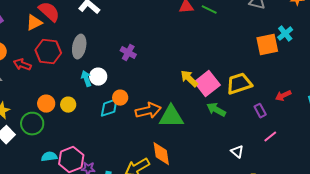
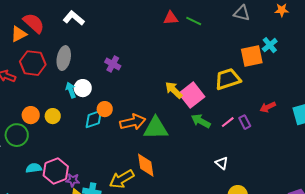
yellow trapezoid: (239, 84) -> (228, 79), moved
pink line: (270, 137) -> (228, 122), moved

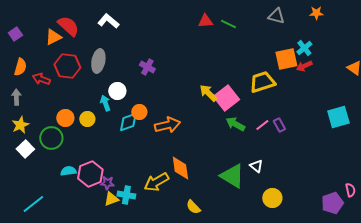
cyan arrow: (71, 90) -> (105, 103), moved
red arrow: (268, 107) -> (304, 66), moved
green triangle: (156, 128) -> (232, 176), moved, turned 32

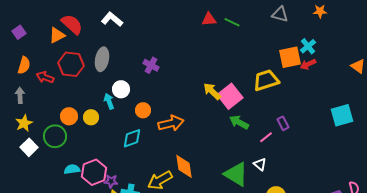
cyan diamond: (128, 122) -> (132, 138), moved
pink line: (262, 125) -> (266, 137), moved

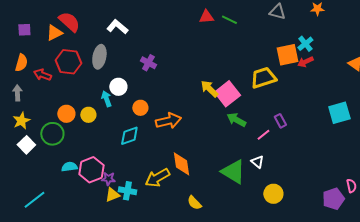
white L-shape: (112, 19) -> (117, 27), moved
purple square: (19, 32) -> (24, 30), moved, turned 32

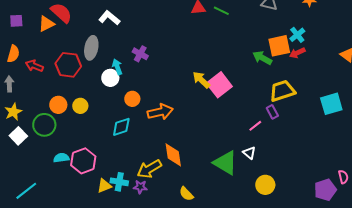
red hexagon: (68, 62) -> (68, 65), moved
yellow trapezoid: (263, 78) -> (282, 91), moved
cyan arrow: (106, 99) -> (117, 67), moved
green arrow: (236, 120) -> (262, 58), moved
purple star: (108, 179) -> (140, 187), moved

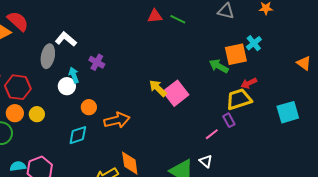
white L-shape: (109, 18) -> (66, 39), moved
red arrow: (297, 53) -> (249, 83), moved
red hexagon: (68, 65) -> (18, 87), moved

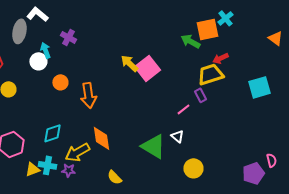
orange arrow: (117, 120) -> (88, 95), turned 95
cyan diamond: (78, 135) -> (52, 133), moved

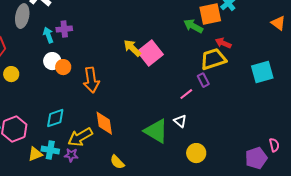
purple cross: (68, 37) -> (64, 29), moved, turned -35
red arrow: (220, 58) -> (223, 43), turned 49
white circle: (38, 61) -> (52, 61), moved

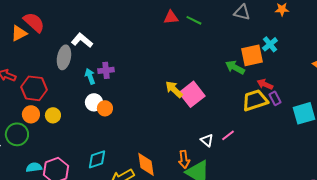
orange arrow: (91, 80) -> (184, 159), moved, size x0.7
purple rectangle: (203, 80) -> (275, 98), moved
white triangle: (180, 121) -> (207, 140), moved

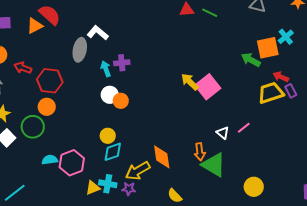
yellow circle: (53, 115) -> (108, 136), moved

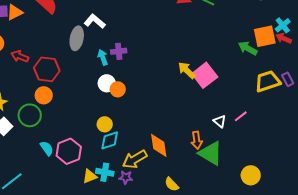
orange triangle: (35, 26) -> (15, 12), moved
red arrow: (281, 77) -> (284, 38), moved
cyan semicircle: (50, 160) -> (47, 148), turned 63

